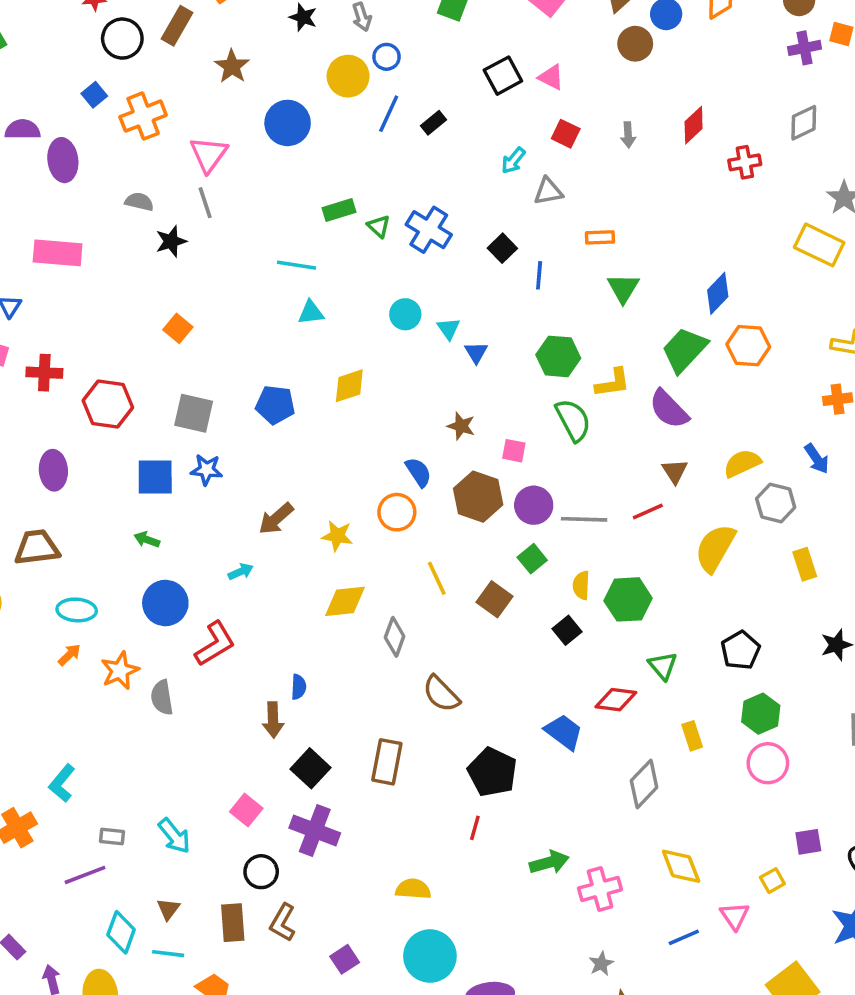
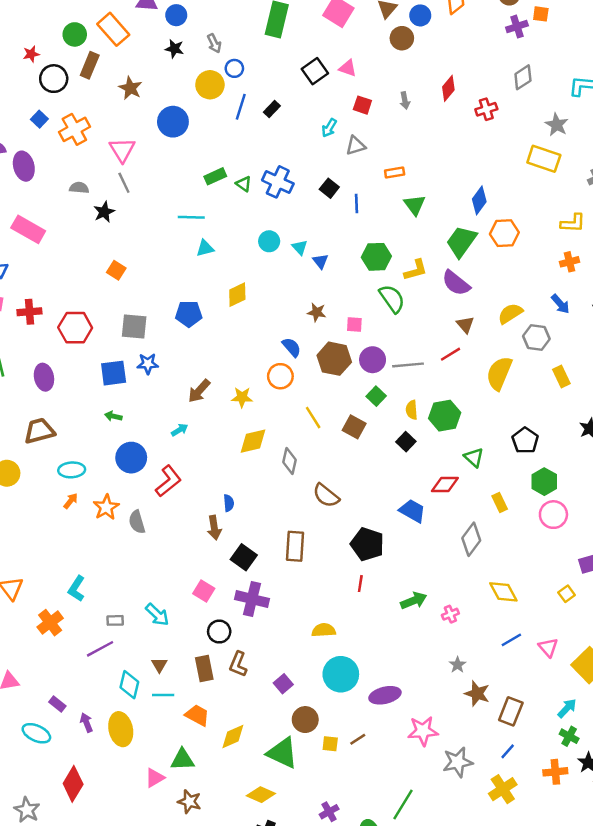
pink rectangle: (58, 253) -> (28, 229), turned 32
pink cross: (600, 889) -> (450, 614), size x0.6
pink triangle: (735, 916) -> (548, 647), moved

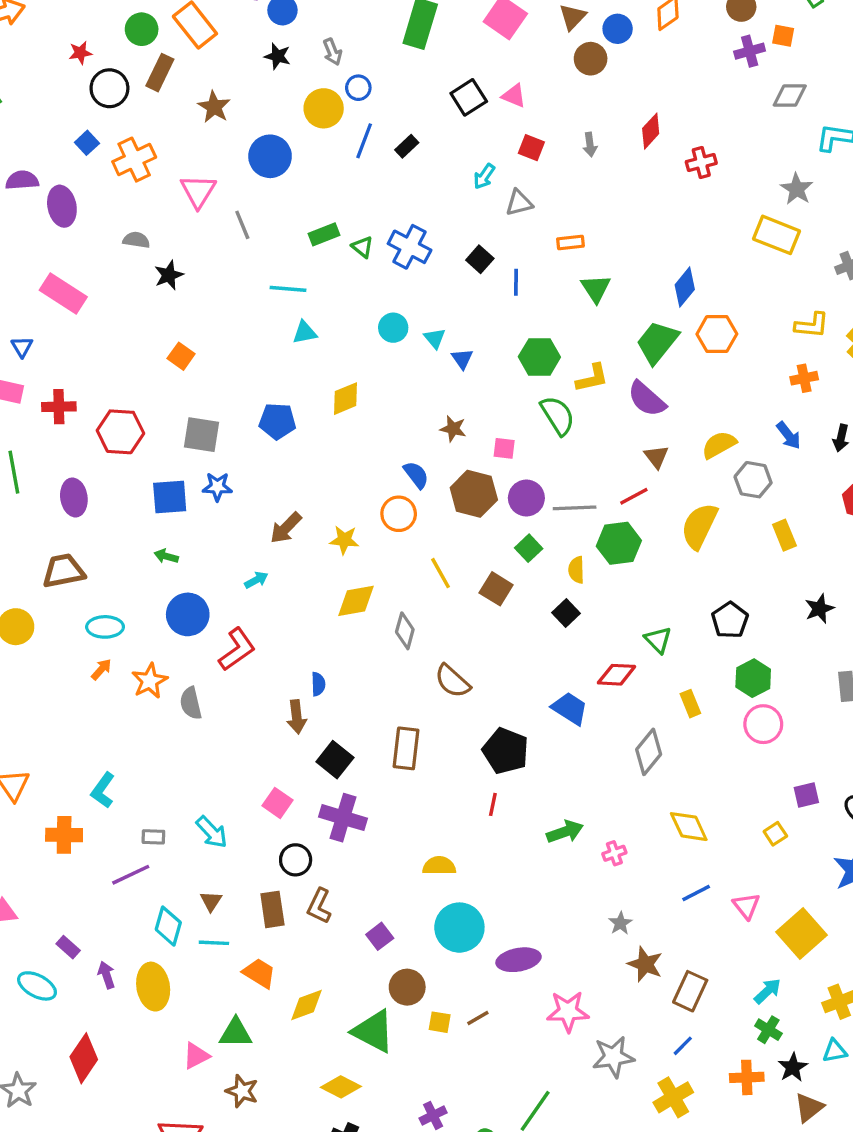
gray diamond: (523, 77) -> (790, 96), moved, turned 30
gray line: (124, 183) -> (242, 225), moved
green hexagon: (445, 416) -> (619, 543), moved
orange cross: (50, 623) -> (64, 835), turned 35

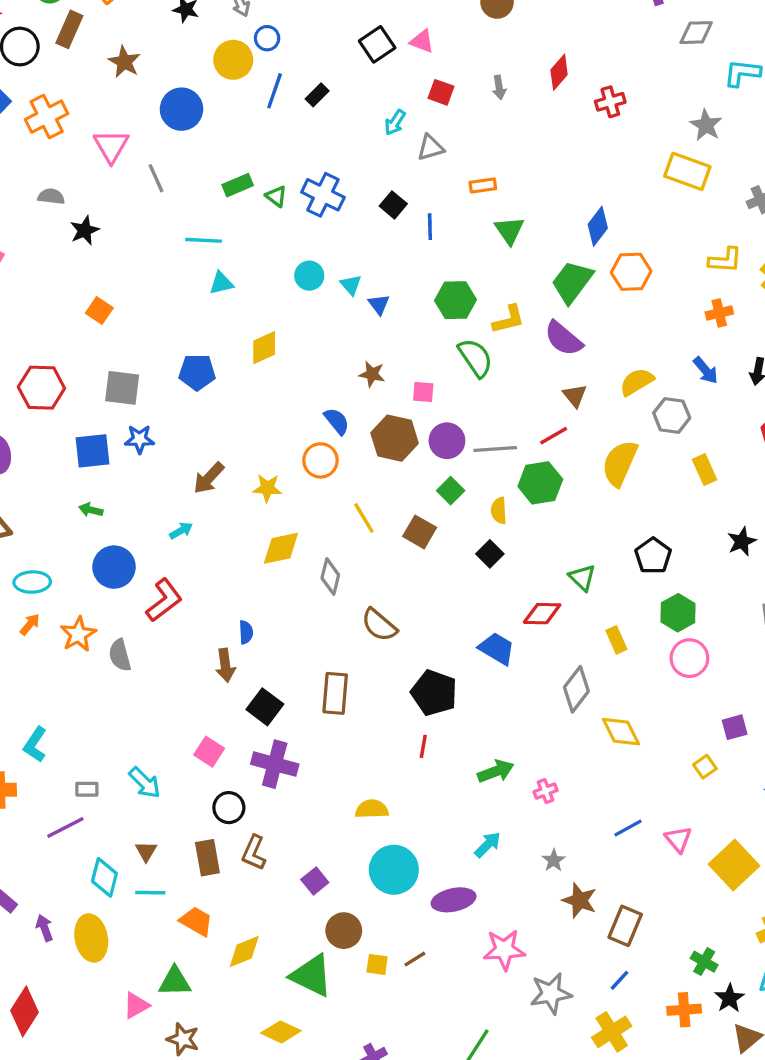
yellow diamond: (689, 827) -> (621, 732), moved
cyan arrow: (768, 991) -> (488, 845), moved

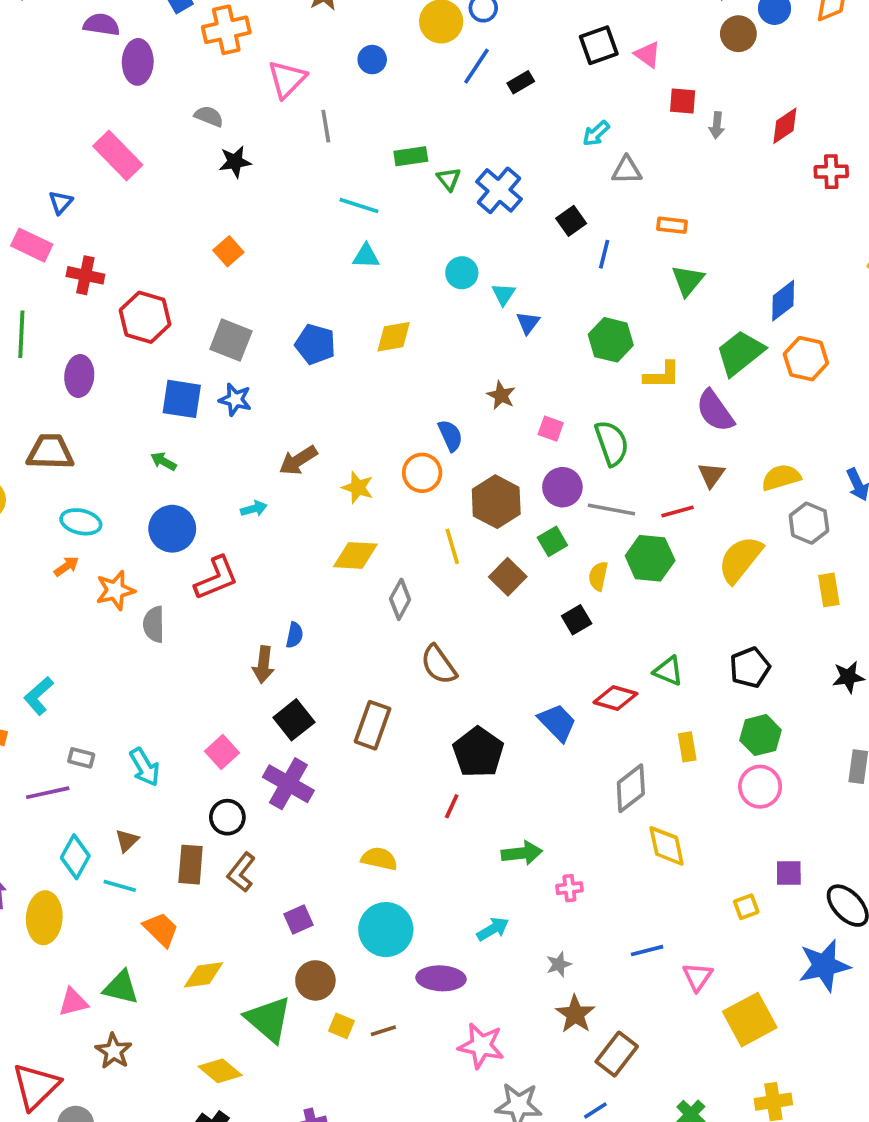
red square: (441, 92) -> (683, 101), moved, turned -30
blue circle: (181, 109) -> (372, 60), size x0.6
green semicircle: (475, 358) -> (612, 443), moved
brown hexagon: (395, 438) -> (496, 502), moved
green triangle: (582, 578) -> (668, 671), turned -36

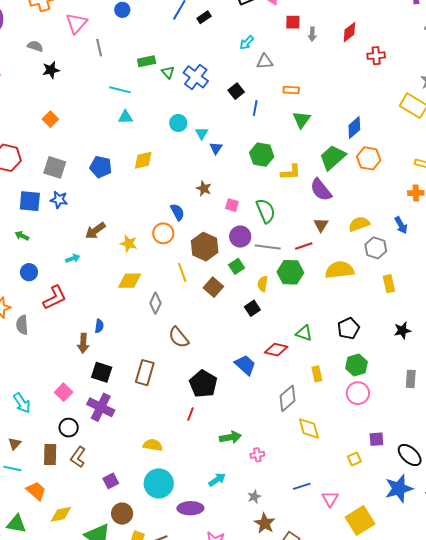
blue circle: (172, 529) -> (29, 272), size x0.7
yellow semicircle: (740, 559) -> (340, 270), turned 48
black square: (294, 720) -> (102, 372), turned -30

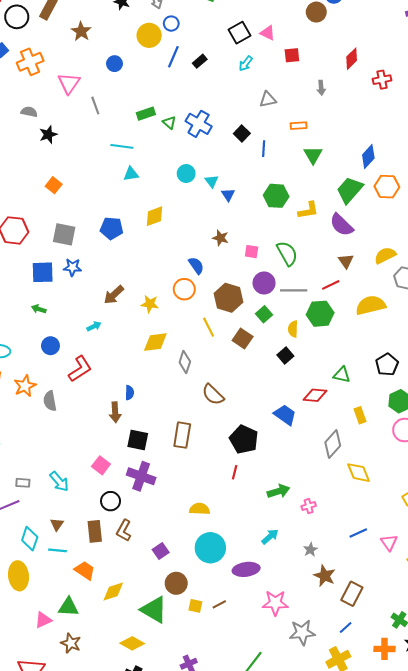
gray arrow: (312, 34) -> (321, 88), moved
cyan arrow: (247, 43) -> (246, 63), moved

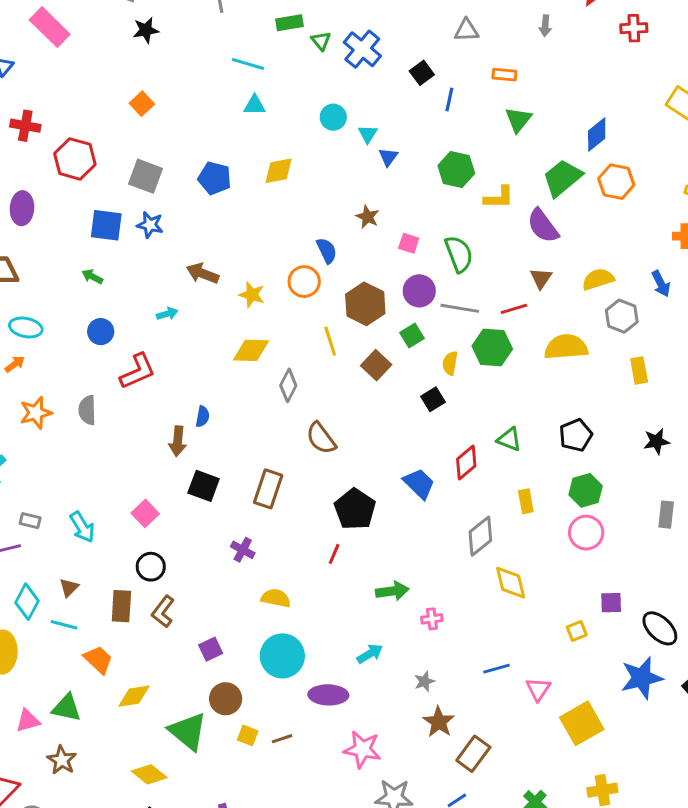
brown arrow: (114, 295) -> (203, 273), turned 55
orange star: (25, 386) -> (36, 413), moved
red diamond: (315, 395) -> (466, 463), turned -55
purple cross: (141, 476) -> (243, 550), moved, size x0.6

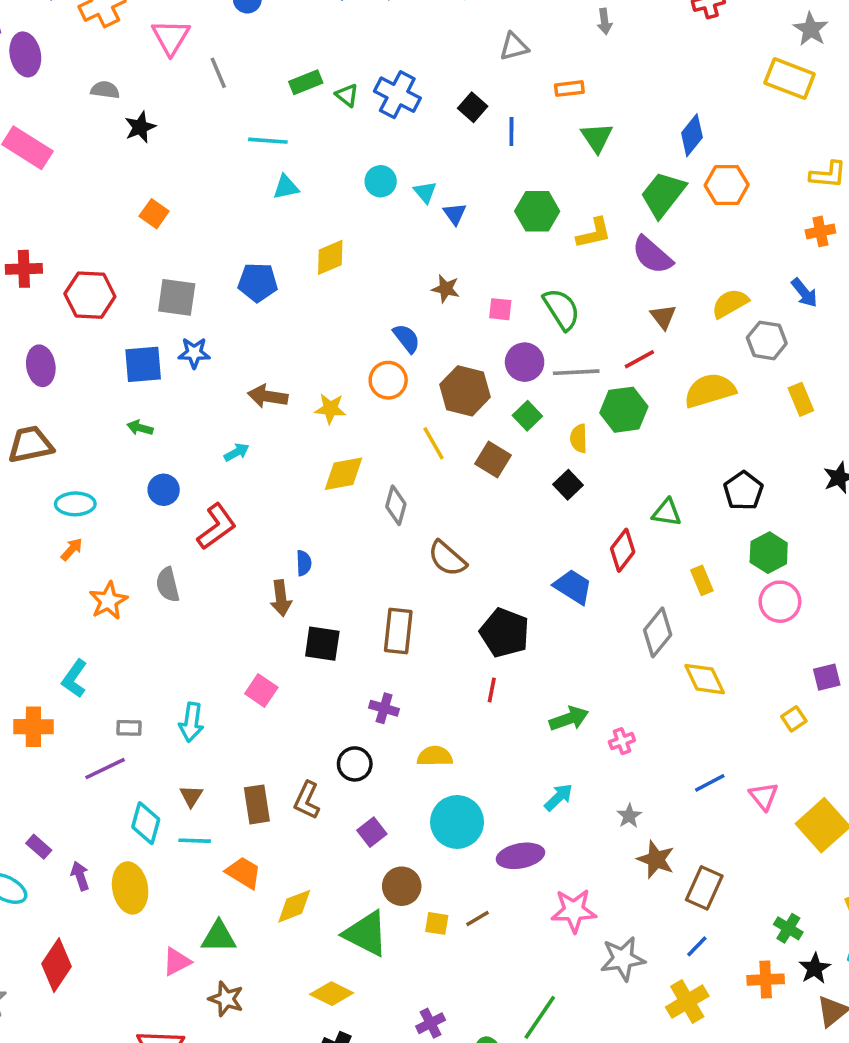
cyan arrow: (82, 527) -> (191, 722), turned 52
black circle: (151, 567) -> (355, 764), moved

